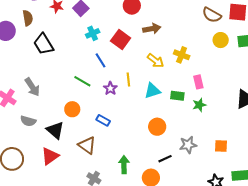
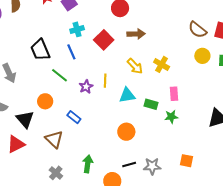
black trapezoid: (44, 44) -> (40, 50), moved
blue line: (101, 60) -> (71, 52), moved
gray star: (188, 145) -> (152, 166), moved

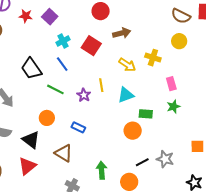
yellow circle: (202, 56) -> (179, 41), moved
green rectangle: (151, 104) -> (146, 114), moved
gray star: (152, 166) -> (165, 159), turned 30

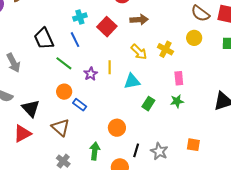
green rectangle: (146, 114) -> (148, 104), turned -72
orange circle: (47, 118) -> (64, 92), moved
orange circle: (133, 131) -> (117, 128), moved
black line: (142, 162) -> (136, 150), turned -56

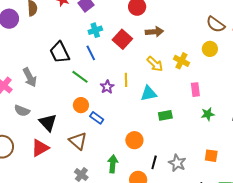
green star: (177, 101) -> (208, 114), moved
green rectangle: (148, 104) -> (165, 115), turned 48

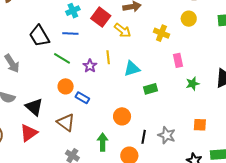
blue line: (91, 53) -> (70, 34), turned -56
yellow arrow: (155, 64) -> (123, 30), moved

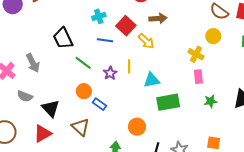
yellow cross: (161, 33) -> (196, 54), moved
blue line: (70, 34) -> (105, 40), moved
green rectangle: (150, 89) -> (168, 102), size x1.6

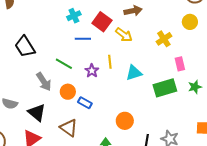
black trapezoid: (63, 38) -> (25, 47), moved
yellow cross: (196, 54) -> (164, 39), moved, turned 35
gray arrow: (33, 63) -> (44, 82), moved
green rectangle: (168, 102) -> (165, 88), moved

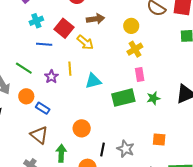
yellow circle: (190, 22) -> (131, 26), moved
yellow cross: (164, 39) -> (135, 49), moved
brown triangle: (69, 128) -> (39, 135), moved

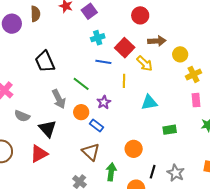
yellow circle: (131, 26) -> (180, 54), moved
yellow line: (70, 69) -> (124, 81), moved
purple star: (51, 77) -> (104, 102), moved
green rectangle: (123, 98) -> (170, 130), moved, size x0.6

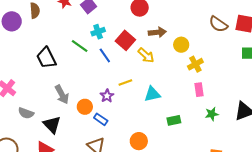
blue line: (103, 62) -> (105, 55), turned 49
yellow line: (124, 81) -> (125, 83), moved, turned 72
green line: (81, 84) -> (80, 46), moved

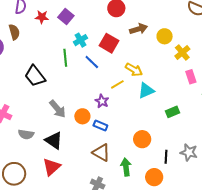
green line: (80, 46) -> (65, 58), turned 60
yellow arrow: (146, 55) -> (134, 70), moved

